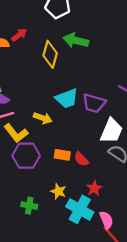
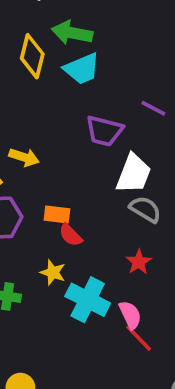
cyan trapezoid: (67, 98) -> (82, 69), moved
red semicircle: (81, 159) -> (71, 235), moved
red star: (94, 188) -> (139, 262), moved

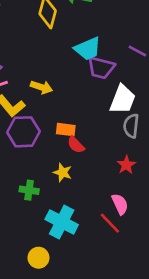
cyan trapezoid: (82, 69) -> (88, 49), moved
gray semicircle: (145, 209) -> (131, 126), turned -115
cyan cross: (88, 300) -> (62, 222), moved
red line: (139, 338) -> (110, 223), moved

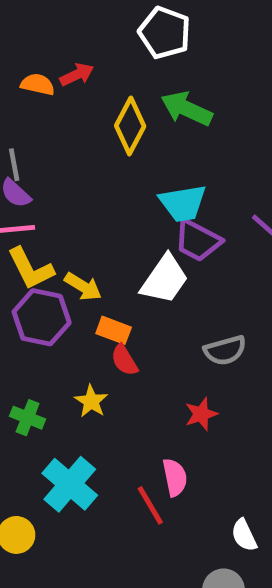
yellow arrow: (41, 87) -> (83, 287), moved
white trapezoid: (123, 99) -> (165, 279), moved
gray semicircle: (131, 126) -> (225, 350), turned -125

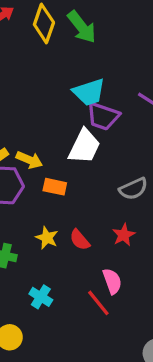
green arrow: (187, 109) -> (82, 27), turned -144
yellow diamond: (130, 126) -> (44, 24), moved
red semicircle: (124, 360) -> (80, 240), moved
cyan cross: (70, 484) -> (41, 297), size x0.6

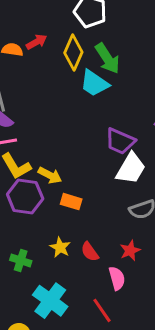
cyan trapezoid: (89, 92) -> (94, 83), moved, turned 48
white trapezoid: (84, 146) -> (131, 168), moved
pink semicircle: (112, 281) -> (117, 278), moved
cyan cross: (41, 297) -> (50, 301), size x1.6

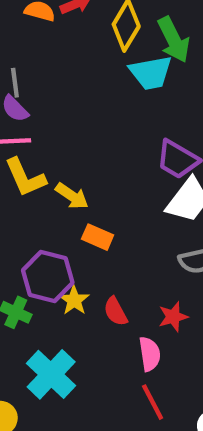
cyan trapezoid: (94, 83) -> (151, 73), turned -52
purple hexagon: (25, 197) -> (48, 276), moved
red line: (102, 310) -> (153, 402), moved

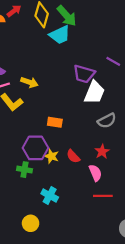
yellow arrow: (72, 196) -> (29, 82), moved
cyan cross: (51, 374) -> (50, 195), size x0.7
red line: (153, 402) -> (103, 196), turned -48

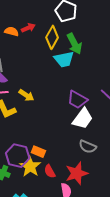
gray semicircle: (107, 121) -> (88, 147), turned 36
orange rectangle: (55, 122) -> (38, 152), moved
red star: (102, 152) -> (77, 173), size x1.6
yellow star: (51, 156) -> (30, 167), size x1.5

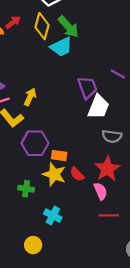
yellow arrow: (26, 95) -> (30, 97), turned -84
purple trapezoid: (77, 100) -> (87, 88), turned -125
purple hexagon: (18, 156) -> (35, 143), moved

